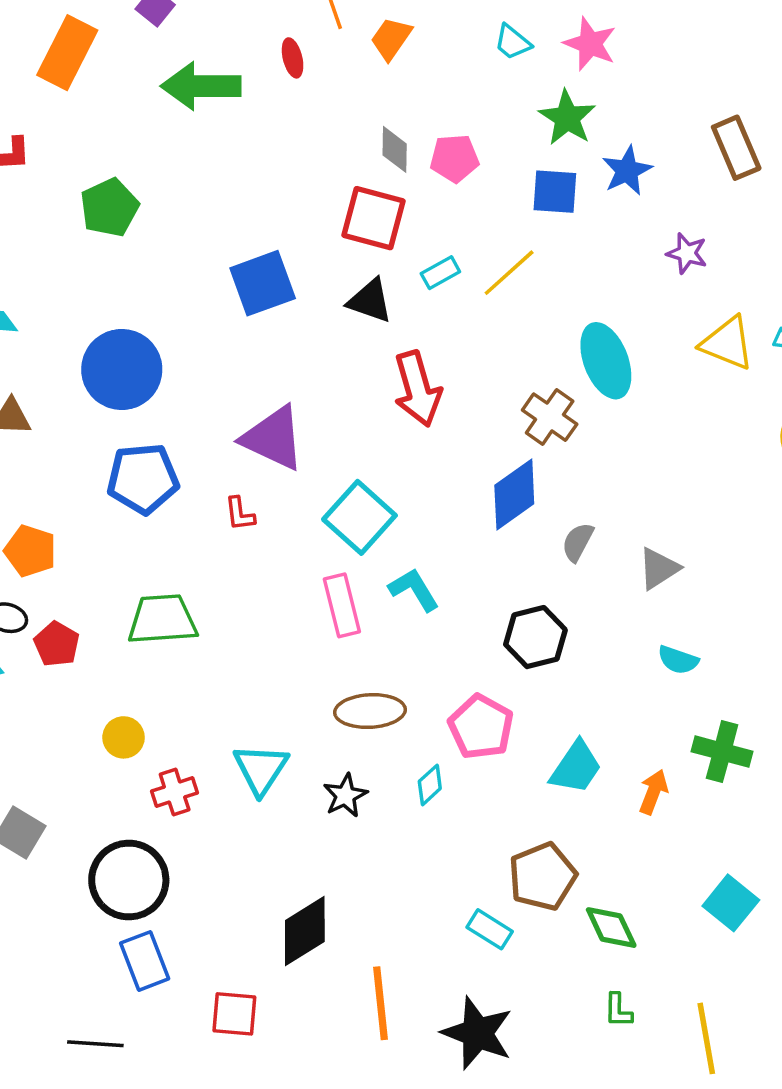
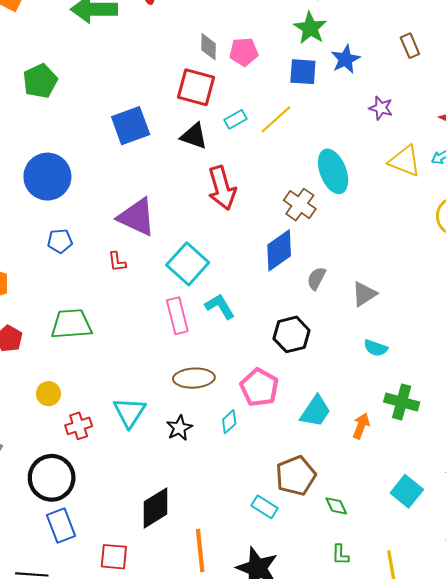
brown rectangle: (736, 148) -> (410, 46), size x0.7
blue pentagon: (143, 479) -> (60, 241), size x0.6
green diamond: (611, 928) -> (336, 506), size x0.7

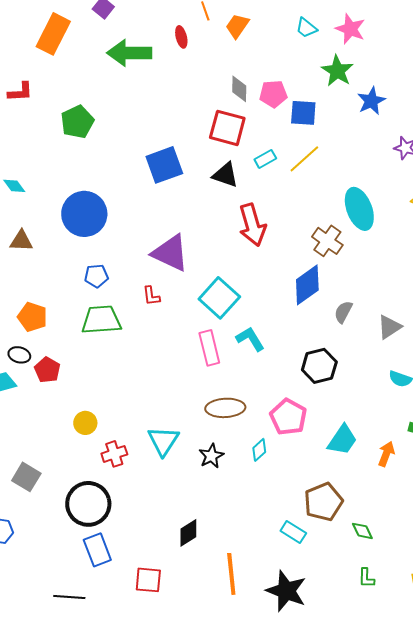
blue square: (303, 72) -> (303, 113), moved
green trapezoid: (71, 324) -> (101, 320), moved
black diamond: (155, 508) -> (188, 533), size x0.7

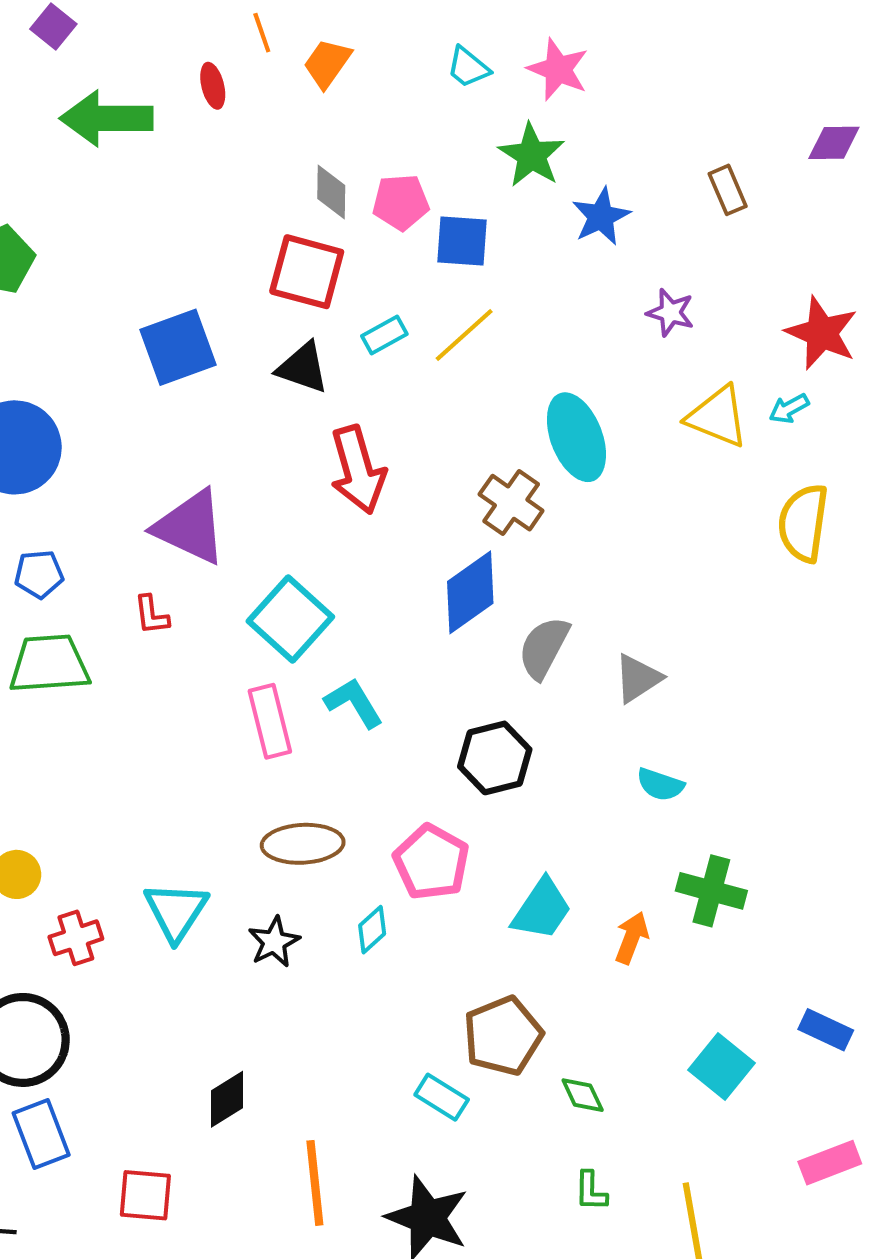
gray semicircle: (343, 312) -> (544, 648), size x1.4

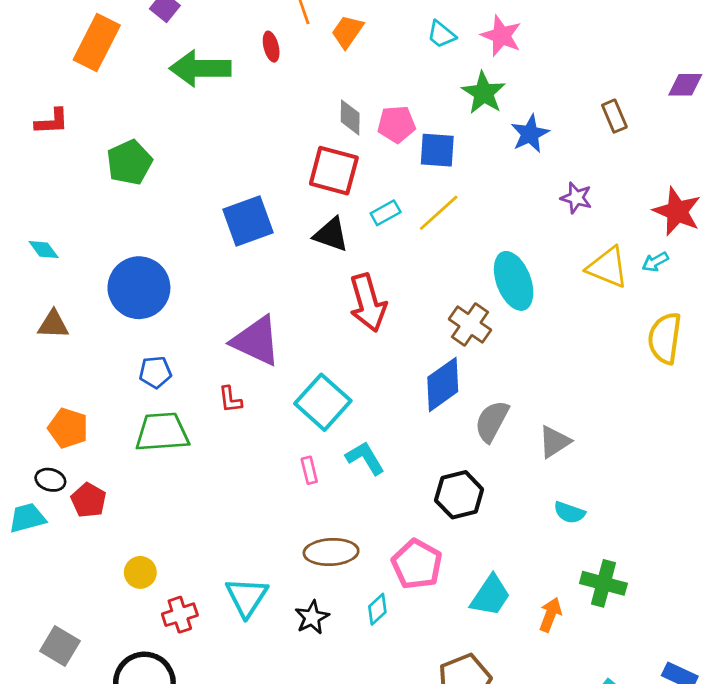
pink rectangle: (270, 721) -> (309, 470), size x0.6

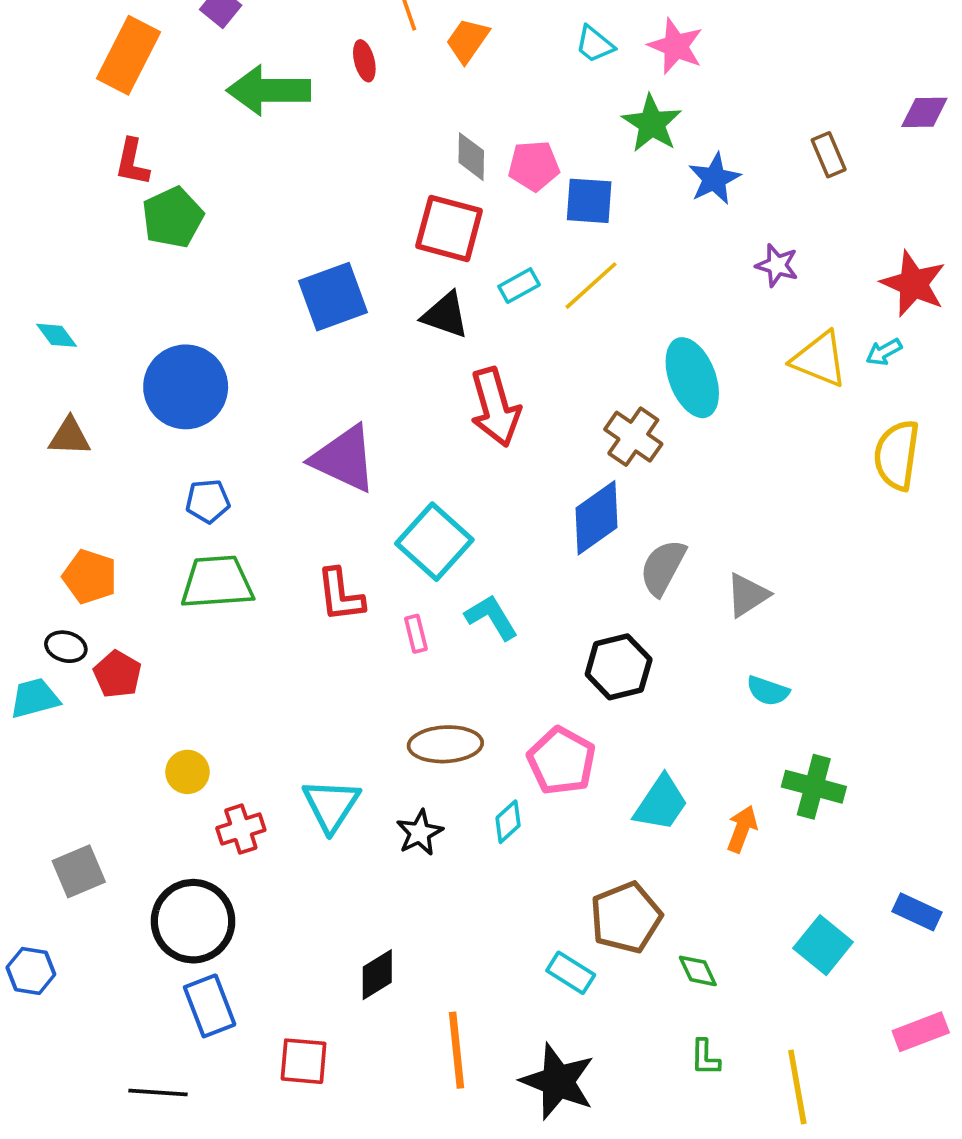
red L-shape: (52, 122) -> (132, 162), moved, turned 105
red L-shape: (230, 399) -> (340, 595), moved, size x1.5
gray square: (60, 646) -> (79, 871), turned 36

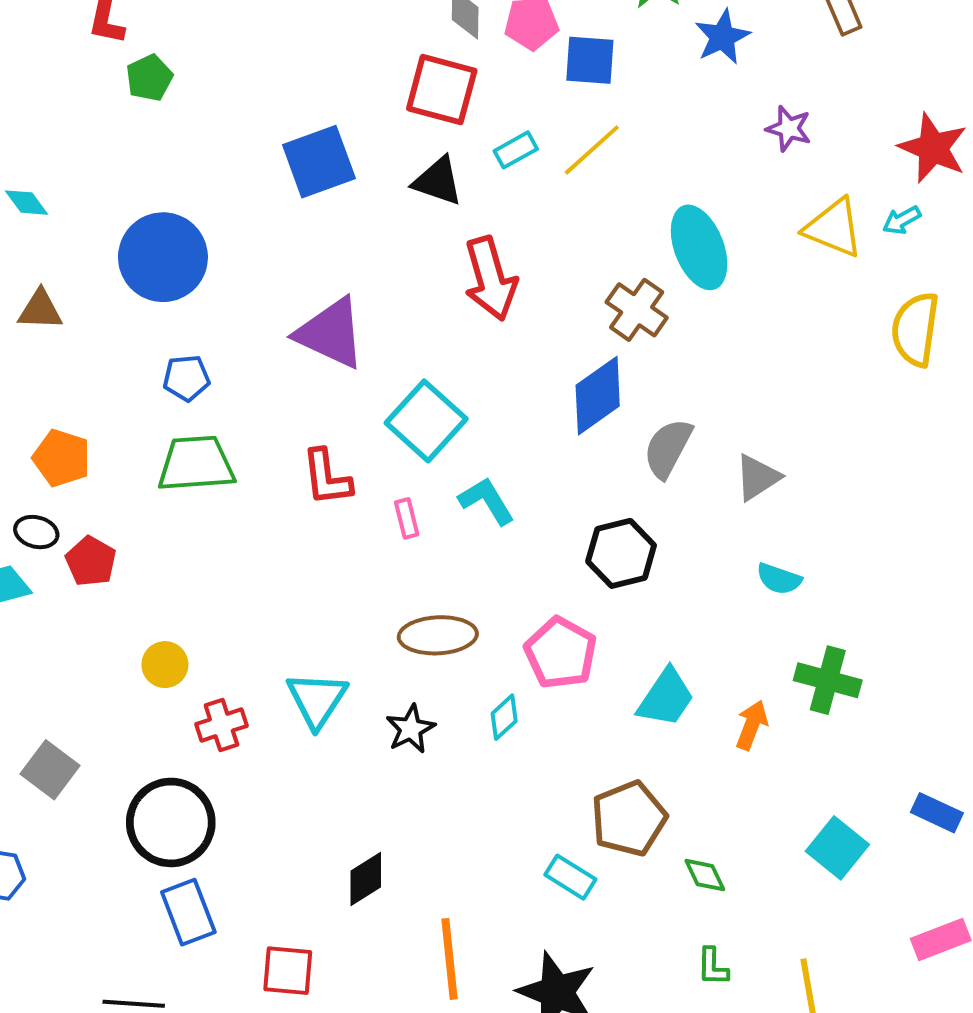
green pentagon: (173, 217) -> (149, 78), size x0.7
gray square: (79, 871) -> (50, 770), turned -30

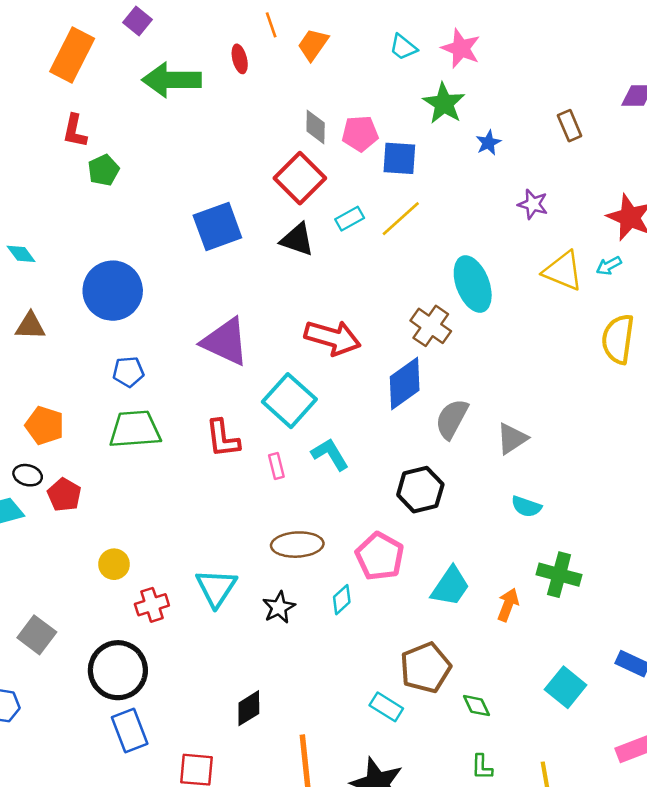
blue star: (722, 37) -> (488, 143), size x0.7
red square: (442, 90) -> (300, 178), turned 30
red arrow: (490, 279) -> (333, 338), moved, turned -58

